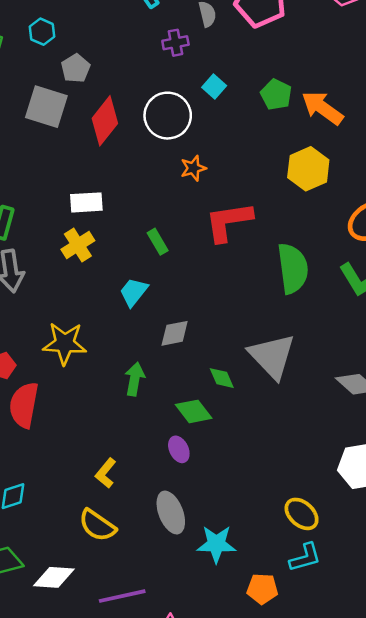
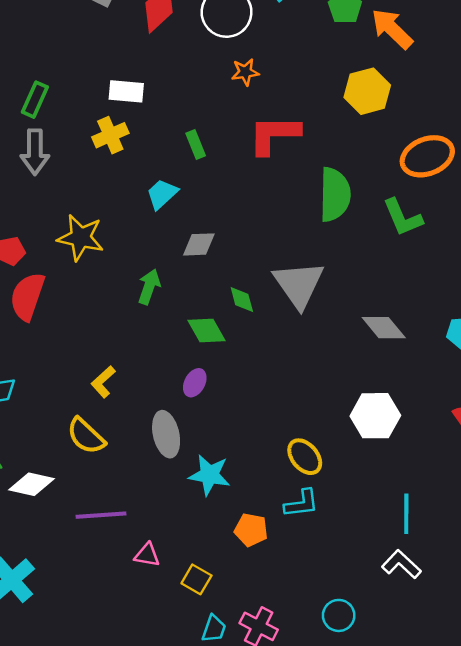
purple ellipse: (179, 449) -> (195, 383), moved, turned 45

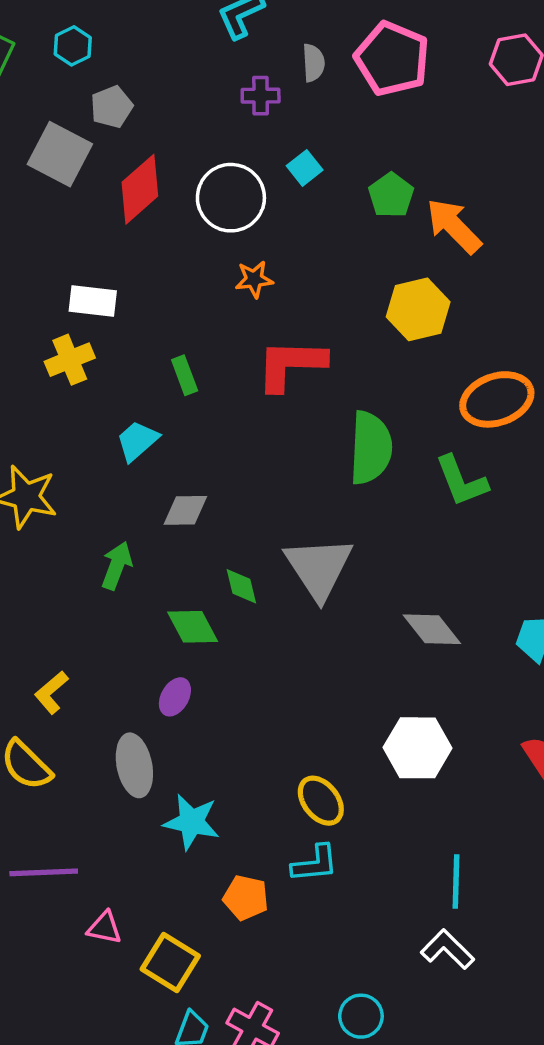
yellow square: (196, 579) -> (170, 962), size x1.4

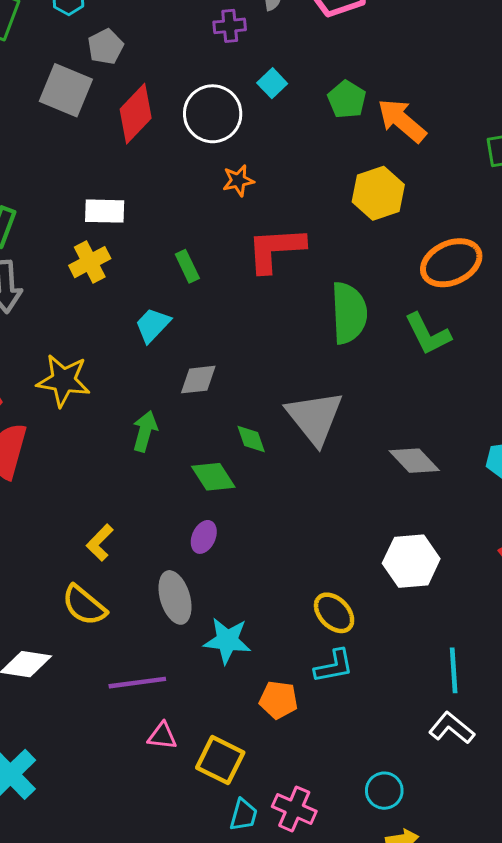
purple line: (44, 872) -> (137, 683), moved

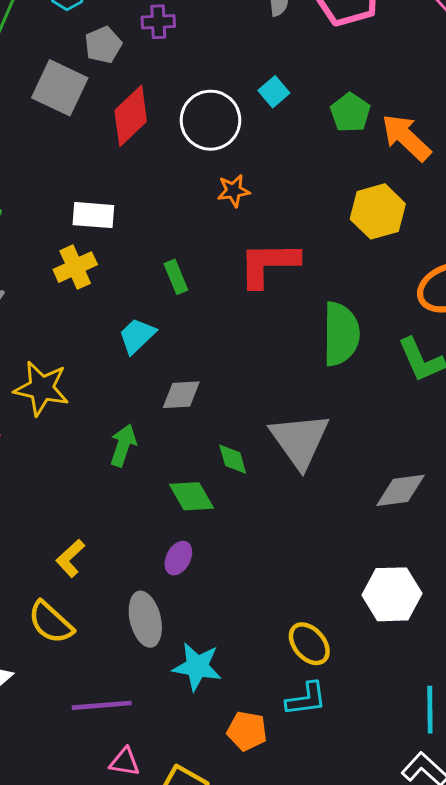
purple cross: (230, 26) -> (158, 22), moved
gray diamond: (414, 461) -> (401, 490), turned -57

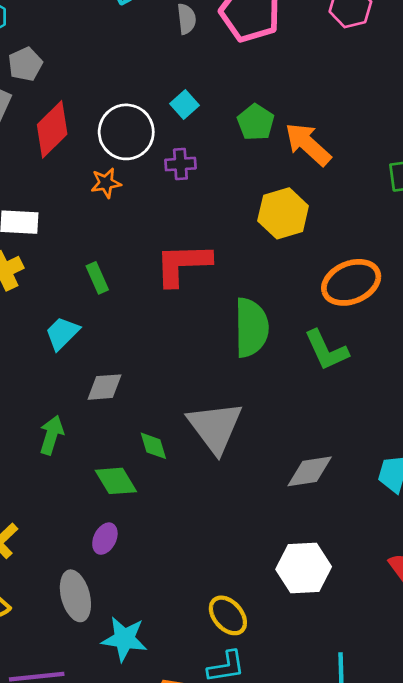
purple cross: (158, 22) -> (180, 164), moved
orange star: (233, 191) -> (106, 183), moved

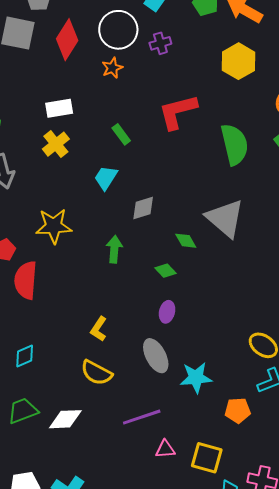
green diamond: (116, 481) -> (166, 271), size x0.7

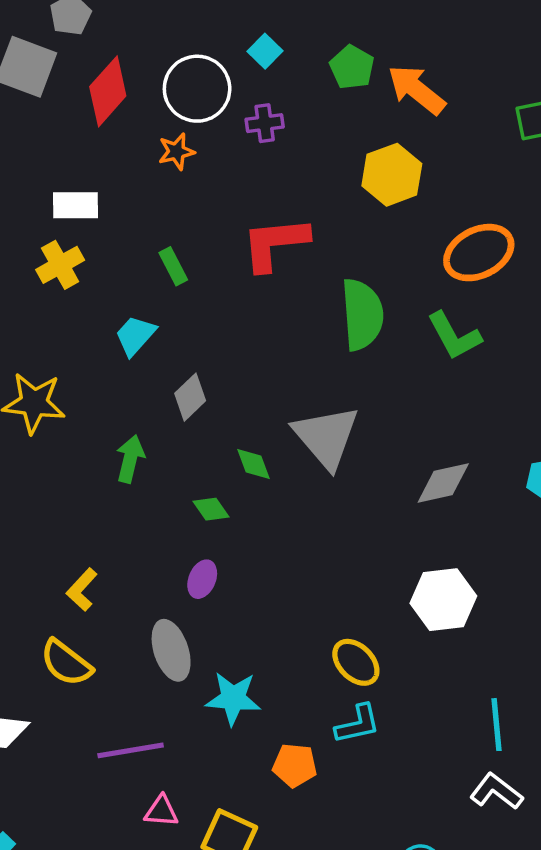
gray diamond: (143, 208) -> (190, 397), turned -36

